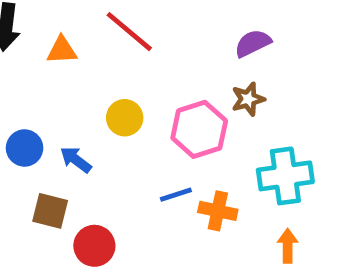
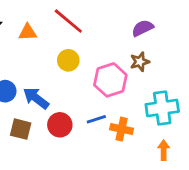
yellow circle: (125, 118) -> (68, 60), moved
blue arrow: (76, 160) -> (36, 98), size x1.4
red circle: (94, 246) -> (60, 125), moved

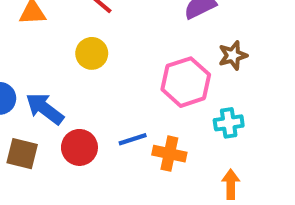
brown star: (140, 62) -> (233, 55), moved
pink hexagon: (110, 80) -> (186, 82), moved
cyan cross: (162, 108) -> (229, 123), size x0.6

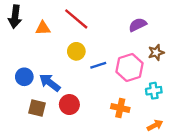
blue line: (133, 139) -> (98, 65), moved
orange arrow: (231, 184) -> (155, 125), turned 63

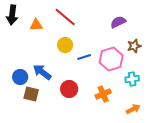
blue circle: (24, 77) -> (20, 77), moved
red circle: (69, 105) -> (69, 89), moved
orange cross: (120, 108) -> (103, 94), turned -35

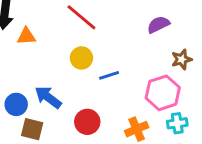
orange triangle: (36, 25) -> (26, 36), moved
pink hexagon: (111, 59) -> (163, 93), moved
cyan cross: (132, 79) -> (177, 123), moved

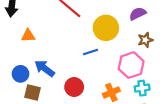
purple semicircle: (158, 25) -> (138, 14), moved
orange triangle: (26, 36) -> (28, 36), moved
yellow circle: (81, 58) -> (106, 28), moved, size x1.5

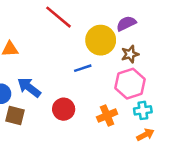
purple semicircle: (138, 14) -> (126, 23), moved
brown star: (145, 40) -> (130, 54), moved

